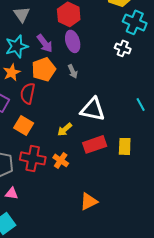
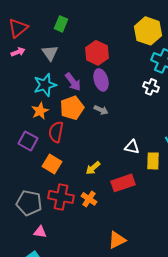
gray arrow: (73, 71) -> (101, 110), turned -40
white triangle: (93, 109) -> (132, 147), moved, size x0.6
yellow rectangle: (125, 146) -> (153, 161), moved

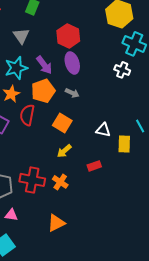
orange square: (52, 164) -> (62, 123), moved
red rectangle: (123, 183) -> (94, 166), size x0.6
orange triangle: (117, 240) -> (56, 223), moved

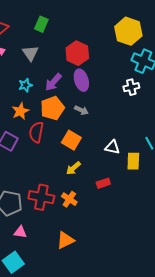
purple arrow: (44, 65) -> (53, 82), turned 78
cyan star: (16, 68) -> (25, 85), size x0.6
white cross: (122, 70) -> (131, 87), turned -35

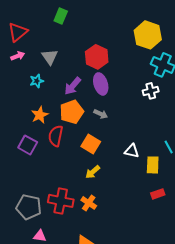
green rectangle: (41, 24) -> (61, 16), moved
cyan star: (25, 85) -> (37, 81), moved
red rectangle: (103, 183) -> (158, 194), moved

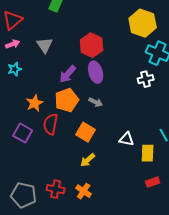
cyan star: (37, 81) -> (15, 69), moved
red cross: (61, 201) -> (56, 189), size x0.7

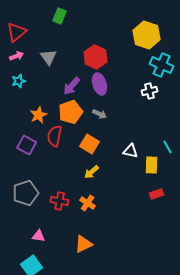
gray pentagon: (24, 195) -> (26, 193), moved, turned -30

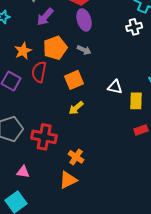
purple arrow: (72, 86) -> (45, 17), moved
orange square: (90, 144) -> (74, 80), turned 36
red cross: (60, 201) -> (44, 137), size x1.4
orange cross: (88, 203) -> (76, 157), moved

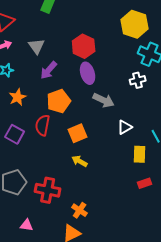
gray arrow: (84, 50) -> (104, 100), moved, size x1.5
orange star: (23, 51) -> (18, 97), moved
white triangle: (115, 87) -> (125, 127), moved, turned -42
yellow arrow: (76, 108) -> (80, 161), turned 70

